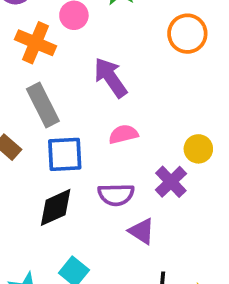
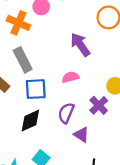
purple arrow: (111, 78) -> (80, 45), moved
purple semicircle: (116, 195) -> (66, 113), turned 114

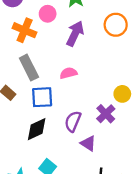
purple arrow: (80, 45) -> (75, 34), moved, turned 60
pink semicircle: (70, 77) -> (68, 73), moved

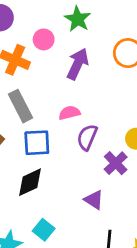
purple semicircle: (73, 121) -> (87, 137), moved

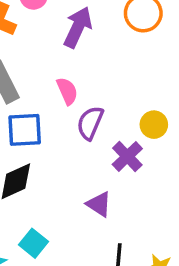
pink semicircle: (69, 113) -> (67, 91), turned 80

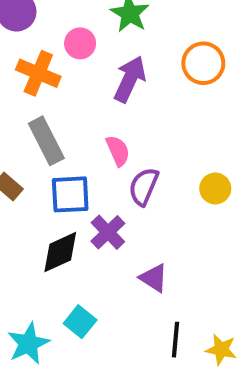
purple cross: (127, 156) -> (108, 232), moved

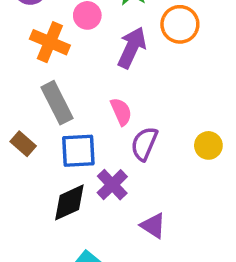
orange circle: (203, 63) -> (180, 24), moved

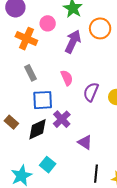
gray rectangle: (57, 103) -> (31, 73), size x0.7
brown rectangle: (23, 144) -> (11, 122), moved
purple semicircle: (144, 144) -> (91, 92), moved

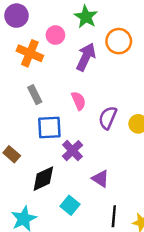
black diamond: (38, 129) -> (43, 179), moved
cyan square: (48, 165) -> (70, 205), moved

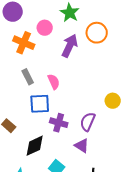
pink semicircle: (79, 101) -> (54, 82), moved
purple semicircle: (108, 118) -> (88, 122), moved
purple cross: (72, 151) -> (59, 123), turned -30

